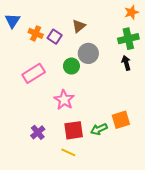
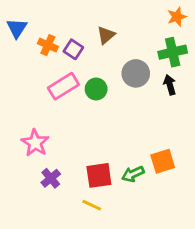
gray circle: (88, 53) -> (136, 73), moved
pink rectangle: (34, 73) -> (63, 86), moved
pink star: (64, 100) -> (35, 143), moved

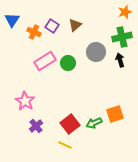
purple square: (73, 49) -> (52, 26), moved
red square: (99, 175) -> (70, 124), turned -30

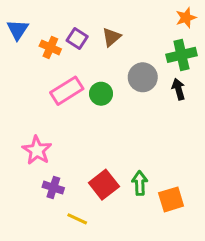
orange square: (115, 114) -> (171, 199), moved
green arrow: (94, 123) -> (140, 183), turned 112
purple cross: (36, 126) -> (53, 188), turned -32
yellow line: (65, 145) -> (77, 219), moved

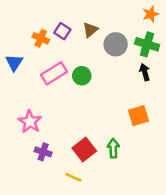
blue triangle: (18, 30) -> (14, 62), moved
green cross: (181, 55) -> (147, 44), turned 30
gray circle: (143, 77) -> (116, 44), moved
orange square: (171, 199) -> (139, 116), moved
yellow line: (77, 219) -> (73, 177), moved

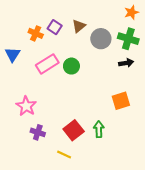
black arrow: (145, 72) -> (126, 63), turned 96

